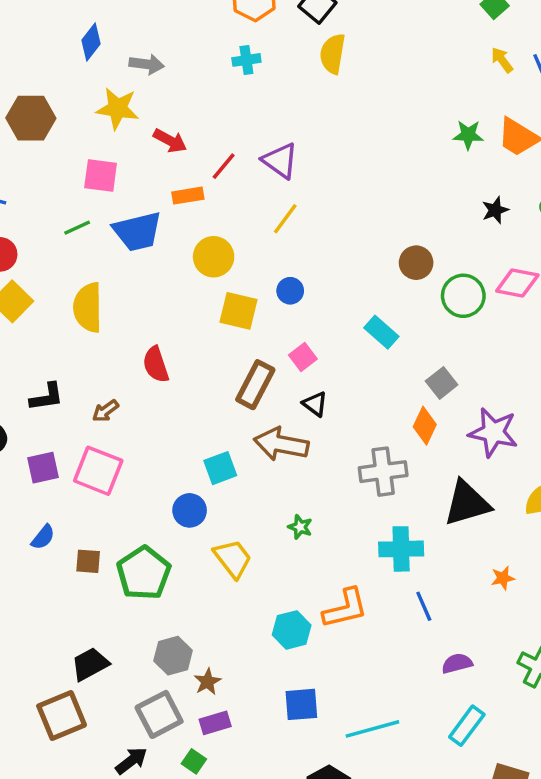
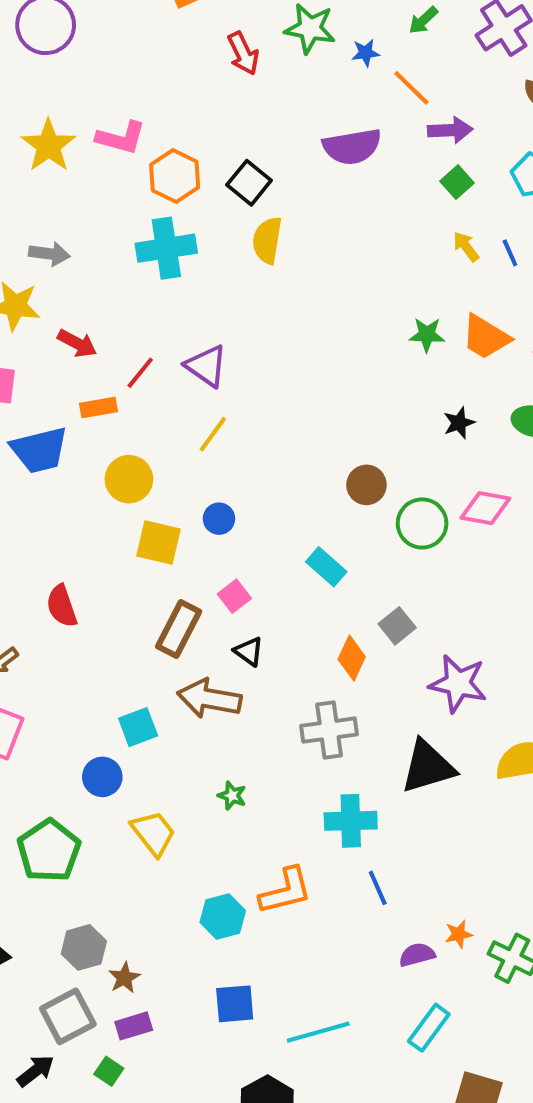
cyan cross: (246, 60) -> (166, 248), size x1.8
orange diamond: (425, 426) -> (352, 658), moved
orange star: (503, 578) -> (459, 934), moved

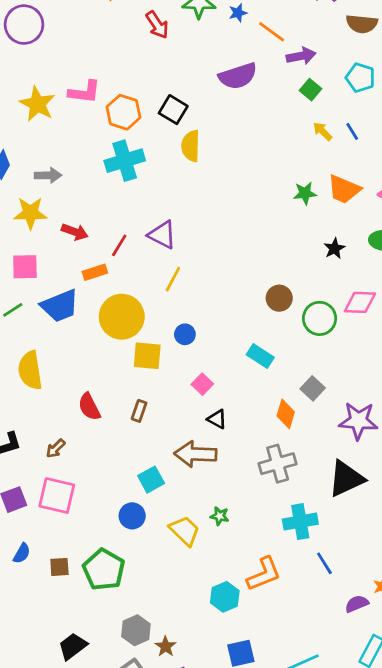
yellow circle: (129, 479) -> (122, 317), size x1.4
brown rectangle: (179, 629) -> (139, 411), moved, size x0.6
yellow trapezoid: (153, 833) -> (185, 531), moved

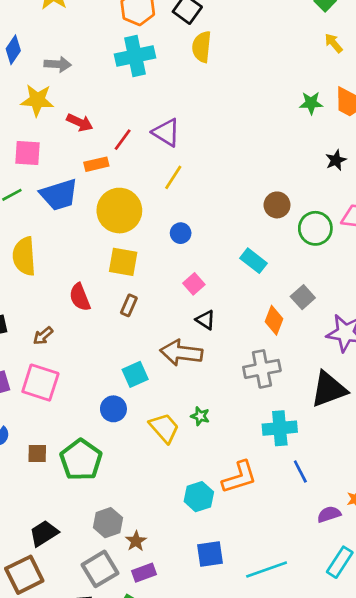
yellow square: (147, 356) -> (123, 262), moved

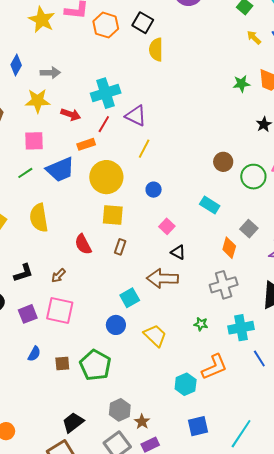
cyan cross: (135, 56) -> (106, 93), moved
green star: (200, 416) -> (201, 324), moved
cyan line: (267, 569) -> (241, 434), turned -32

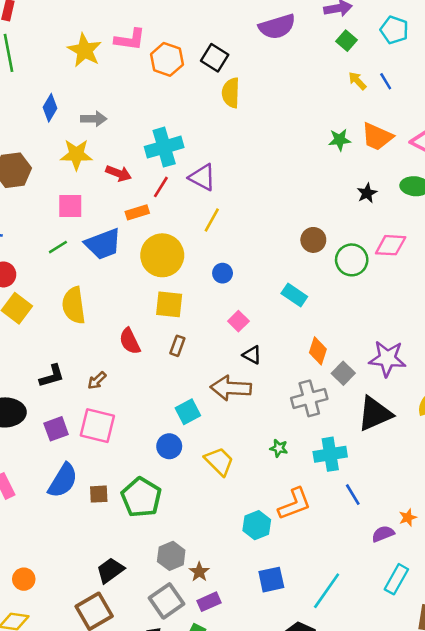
gray square: (249, 229) -> (343, 373), moved
blue semicircle: (34, 354) -> (63, 481), size x1.8

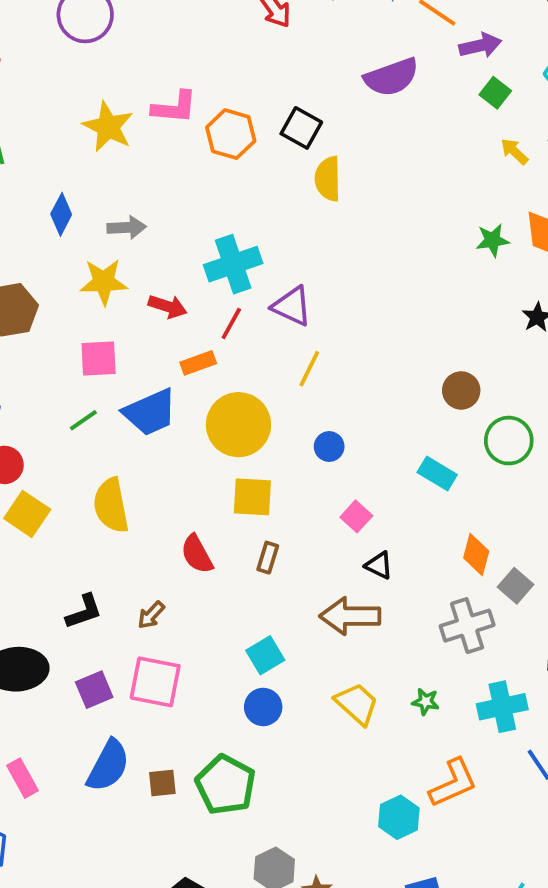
green circle: (352, 260) -> (509, 441), moved
cyan square: (188, 412) -> (265, 655), moved
yellow trapezoid: (219, 461) -> (357, 704), moved

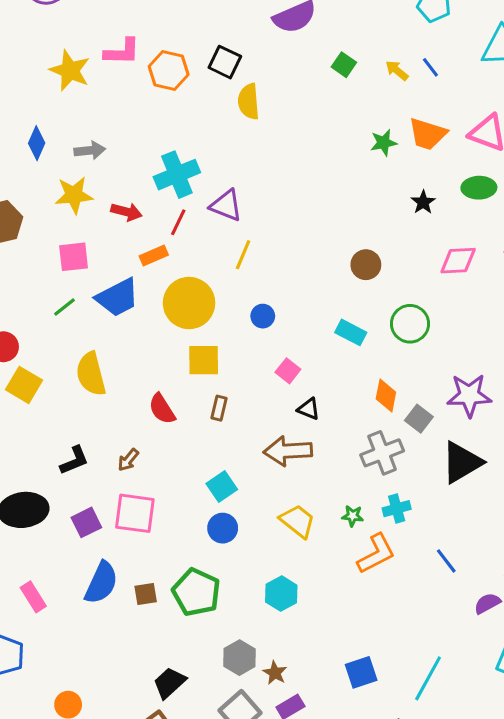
green square: (495, 93) -> (344, 65), moved
green circle: (509, 441) -> (410, 324), moved
cyan cross: (502, 707) -> (397, 509), moved, size x0.7
orange L-shape: (453, 783) -> (376, 554), moved
cyan hexagon: (399, 817) -> (281, 594), moved

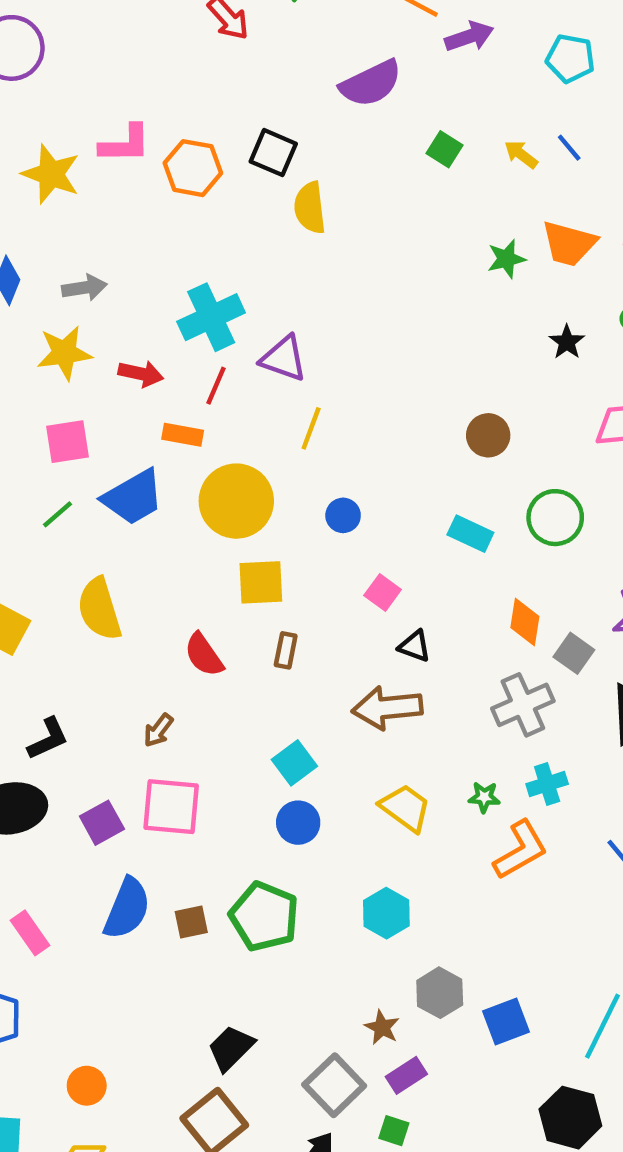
orange rectangle: (154, 255) -> (183, 435), turned 36
black L-shape: (74, 460) -> (48, 739), moved
gray hexagon: (240, 658) -> (440, 993), moved

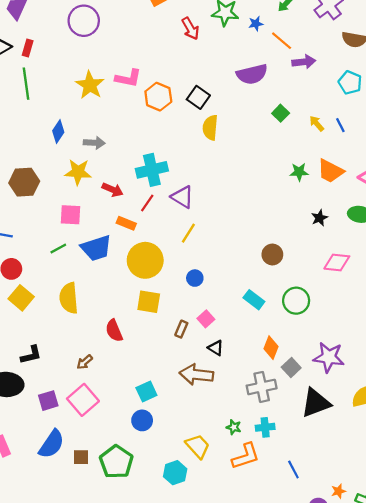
brown rectangle: (286, 650) -> (181, 329), moved
pink square: (171, 807) -> (83, 400), turned 32
yellow trapezoid: (405, 808) -> (198, 446), moved

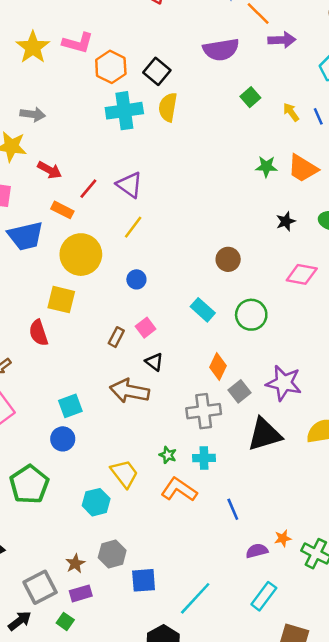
cyan cross: (152, 170) -> (124, 111), moved
yellow square: (149, 302) -> (61, 300), moved
orange L-shape: (246, 456) -> (179, 490), turned -132

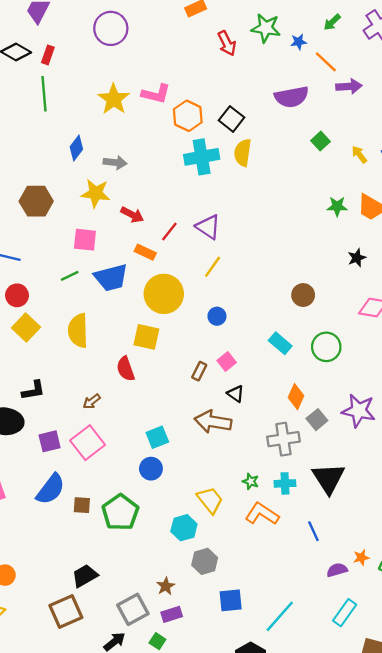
black triangle: (265, 434) -> (329, 478), moved, turned -45
gray hexagon: (112, 554) -> (205, 561), moved

